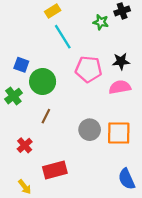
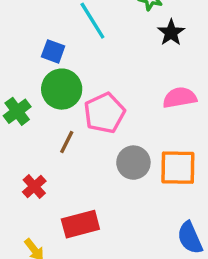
black star: (121, 61) -> (171, 33), moved, turned -30
blue square: (21, 65) -> (53, 51), moved
pink pentagon: (88, 69) -> (104, 113), moved, turned -30

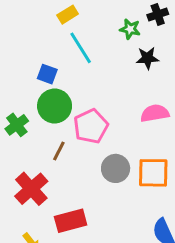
black star: (171, 33) -> (147, 58), turned 30
red cross: (34, 186) -> (31, 189), size x1.6

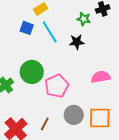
black star: (147, 58) -> (77, 42), moved
blue square: (47, 74) -> (27, 28), moved
brown line: (59, 151) -> (45, 124), moved

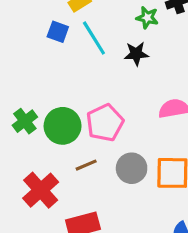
green circle: (32, 72) -> (63, 126), moved
brown line: (45, 124) -> (86, 165), moved, turned 40

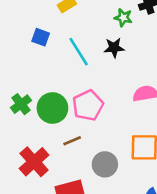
blue square: (58, 32) -> (41, 37), moved
cyan line: (94, 38) -> (79, 52), moved
gray circle: (132, 168) -> (105, 164), moved

